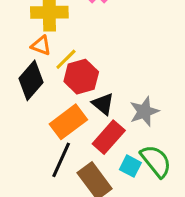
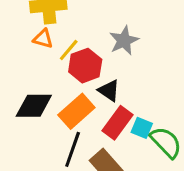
black diamond: (31, 80) -> (34, 106), moved, turned 54
gray star: (144, 112) -> (124, 41), moved
cyan square: (130, 166) -> (142, 128), moved

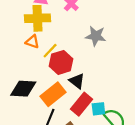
gray star: (124, 41) -> (96, 36), moved, turned 30
cyan square: (142, 128) -> (98, 109), turned -32

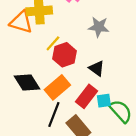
orange triangle: (32, 42) -> (21, 22), moved, size x1.6
black triangle: (77, 81) -> (97, 68), moved
black diamond: (23, 89) -> (27, 83), turned 56

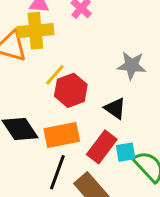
gray star: (99, 27) -> (132, 65), moved
orange rectangle: (57, 87) -> (62, 135), turned 30

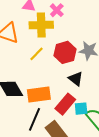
yellow cross: (35, 31) -> (41, 25), moved
red hexagon: (71, 90) -> (65, 52), moved

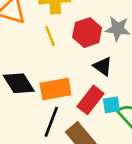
yellow line: (37, 54) -> (50, 36), turned -63

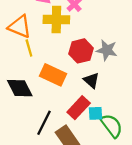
yellow line: (50, 36) -> (29, 48), moved
orange rectangle: (55, 89) -> (53, 75), moved, turned 30

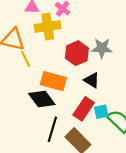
black diamond: (20, 88) -> (42, 99), moved

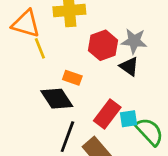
black triangle: (92, 80) -> (129, 66), moved
orange rectangle: (53, 81) -> (72, 78), size x0.6

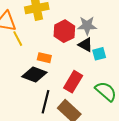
black diamond: (57, 99) -> (34, 74), turned -30
cyan square: (129, 119) -> (99, 54), moved

